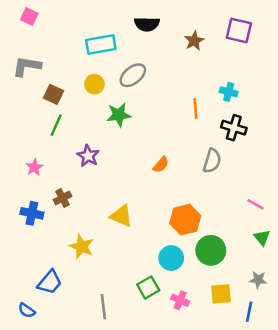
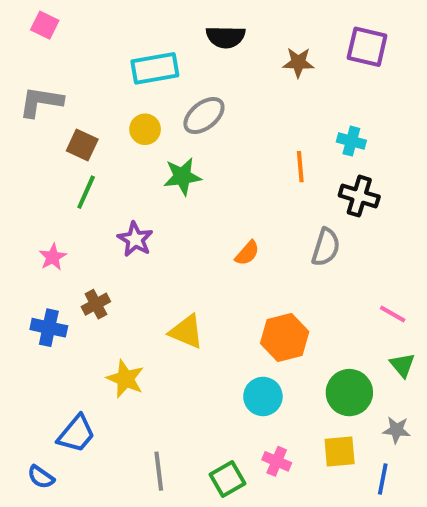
brown star: (194, 41) -> (298, 62), turned 30
green circle: (211, 250) -> (349, 393), moved
green square: (148, 287) -> (228, 479), moved

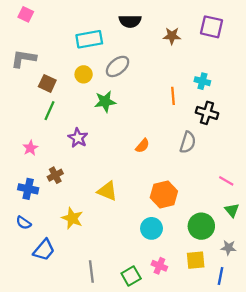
blue semicircle: (41, 477) -> (24, 223), moved

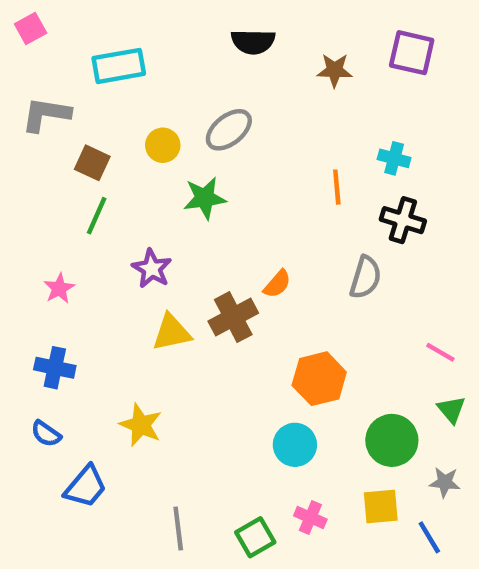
pink square: (26, 14) -> (31, 28), moved, turned 35
cyan rectangle: (89, 39) -> (119, 66), moved
brown cross: (55, 175) -> (233, 317), moved, size x1.5
yellow triangle: (107, 191) -> (172, 332), moved, turned -35
blue line: (221, 276) -> (429, 537), turned -42

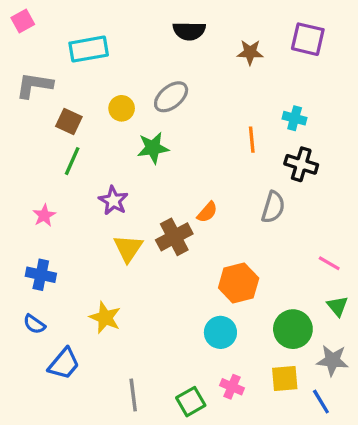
yellow triangle: (172, 332) -> (128, 248), turned -44
gray star: (445, 482) -> (332, 360), size x1.4

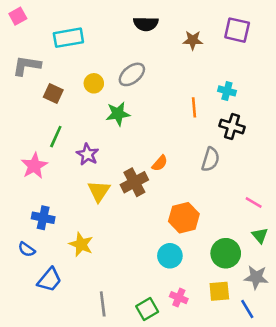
green line: (72, 161) -> (56, 137), moved
pink star: (44, 215) -> (34, 166), size x1.5
blue cross: (41, 275) -> (43, 218), moved

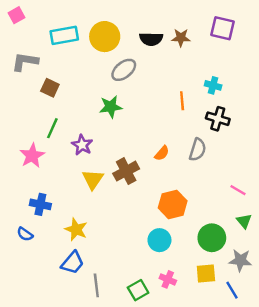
black semicircle: (146, 24) -> (151, 39), moved
yellow circle: (94, 83) -> (105, 37), moved, size x1.6
orange semicircle: (160, 163) -> (162, 153), moved
blue trapezoid: (49, 280) -> (73, 263), moved

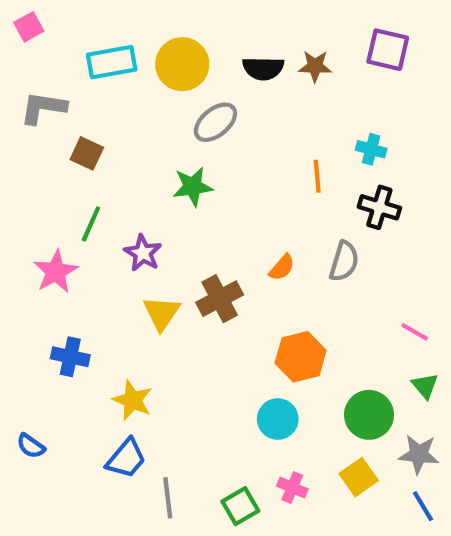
blue semicircle: (25, 234) -> (31, 446), moved
yellow square: (206, 273) -> (359, 477), turned -30
blue line: (232, 290) -> (423, 506), moved

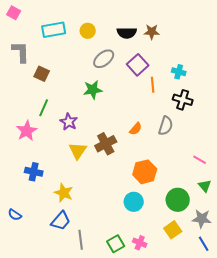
pink square: (29, 27) -> (14, 13), turned -32
purple square: (388, 50) -> (138, 65), moved, turned 35
yellow circle: (182, 64) -> (88, 31), size x0.6
gray L-shape: (43, 108) -> (21, 52), turned 80
pink cross: (292, 487) -> (140, 243), moved

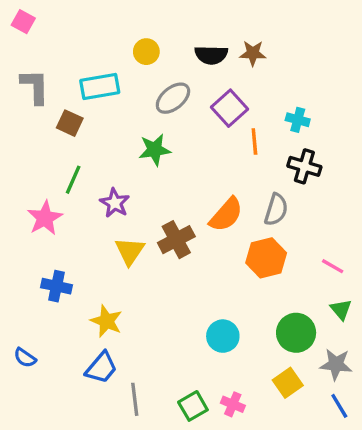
cyan rectangle: (54, 30) -> (100, 87), moved
orange semicircle: (136, 129) -> (226, 215), size x1.6
orange hexagon: (145, 172) -> (266, 258), moved

